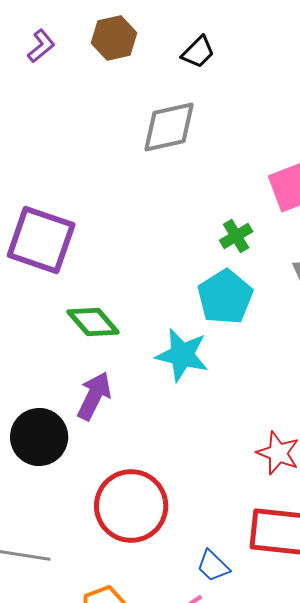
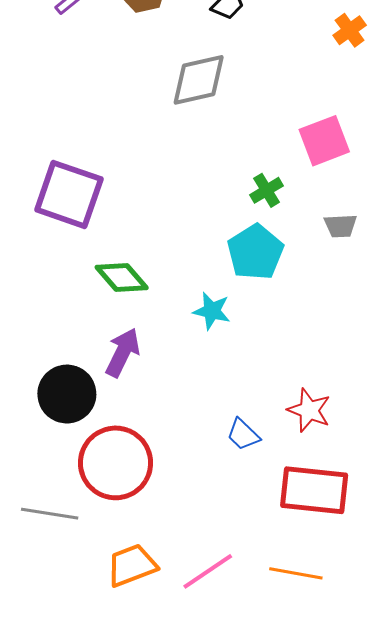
cyan star: (182, 355) -> (212, 311), size x0.7
red circle: (131, 506) -> (116, 463), moved
blue trapezoid: (213, 566) -> (243, 435), moved

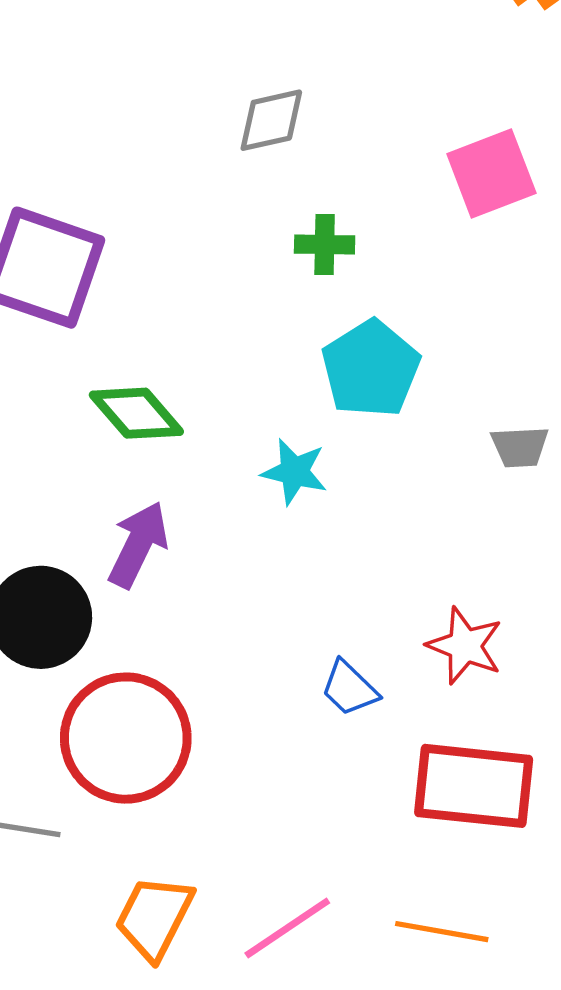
gray diamond: (199, 80) -> (271, 120), moved, size x0.7
green cross: (267, 190) -> (325, 245), moved, turned 32
gray trapezoid: (340, 226) -> (520, 447), moved
orange trapezoid: (132, 565) -> (154, 917), turned -42

